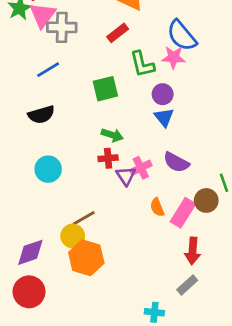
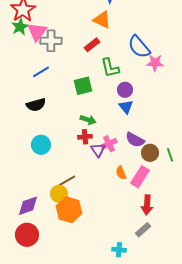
pink star: (174, 57) -> (155, 63), moved
brown circle: (206, 200) -> (150, 153), moved

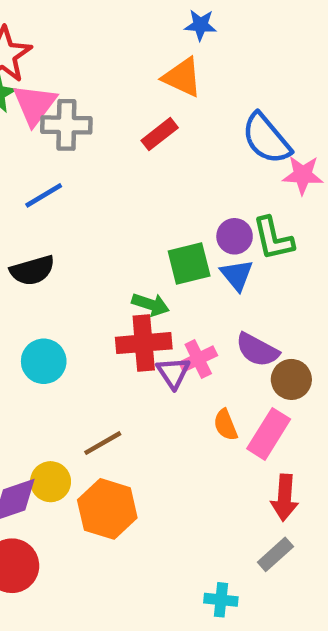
green L-shape: (110, 68) -> (273, 239), moved
green square: (83, 86) -> (189, 264), moved
red cross: (85, 137) -> (144, 343), size x1.6
yellow circle: (59, 194) -> (51, 482), moved

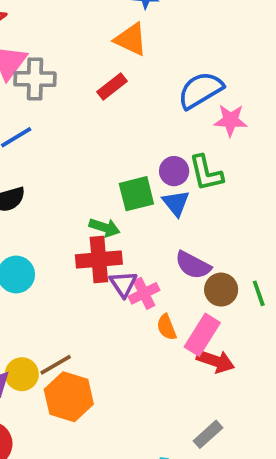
blue semicircle: (266, 139) -> (200, 90), turned 99
pink cross: (198, 359) -> (144, 293), moved
brown line: (103, 443) -> (56, 365), moved
red arrow: (285, 498) -> (215, 361), moved, turned -75

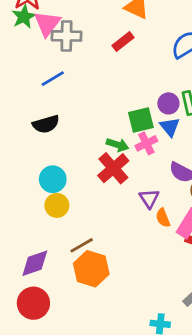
red cross: (99, 259) -> (113, 168), turned -36
purple triangle: (123, 284) -> (149, 199), moved
pink cross: (144, 293) -> (146, 143), moved
yellow circle: (22, 374) -> (57, 205), moved

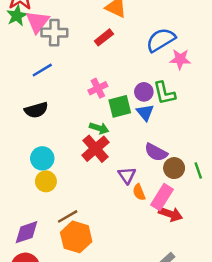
pink cross: (146, 143) -> (98, 88), moved

